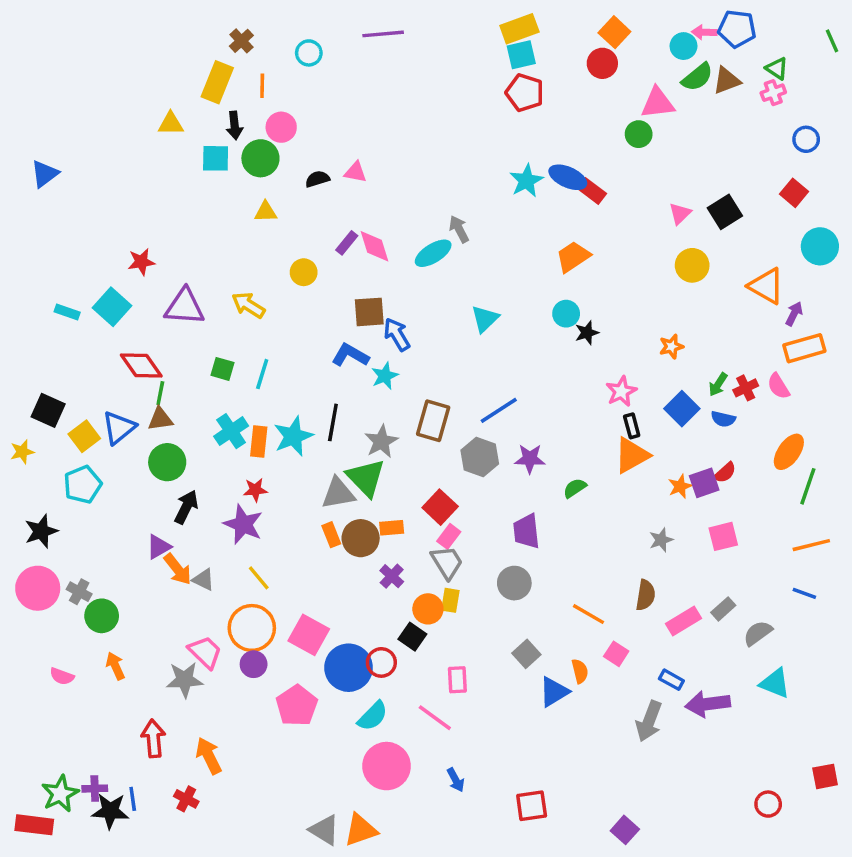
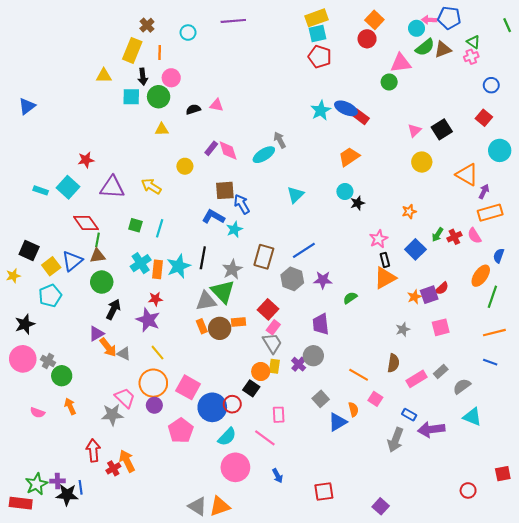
blue semicircle: (723, 419) -> (499, 256), moved, turned 96
purple cross: (392, 576) -> (299, 364), moved
red cross: (186, 799) -> (113, 468), moved, turned 32

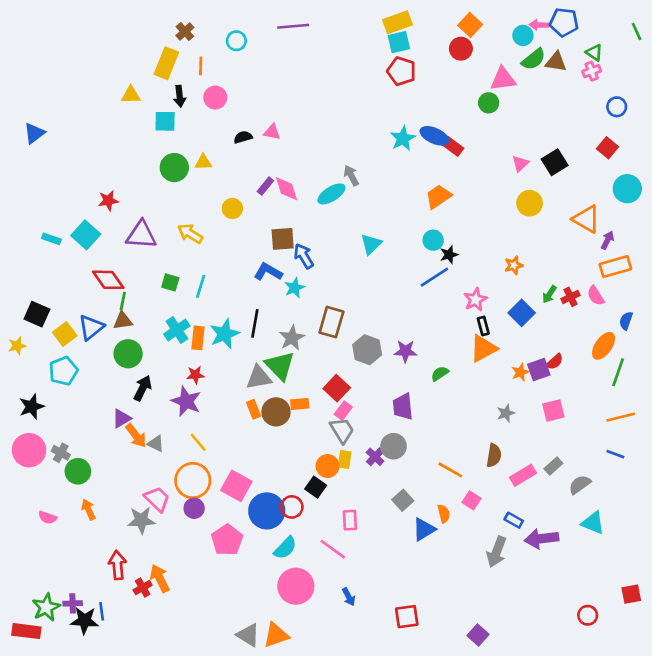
brown triangle: (443, 49) -> (556, 62), turned 30
green circle: (159, 97) -> (174, 168), moved
blue line: (304, 250) -> (434, 277), moved

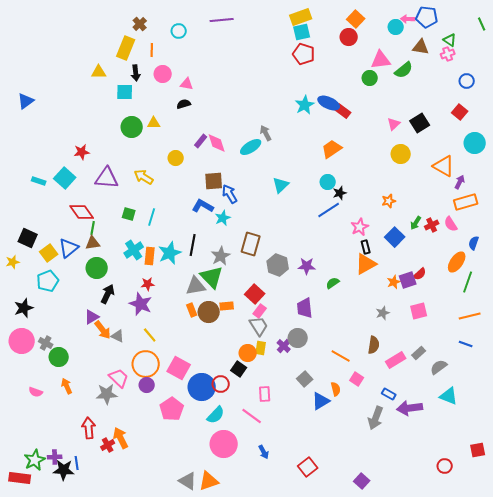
green semicircle: (534, 59) -> (404, 70), moved
pink triangle: (272, 132) -> (187, 84), moved
red square: (407, 617) -> (308, 467), turned -30

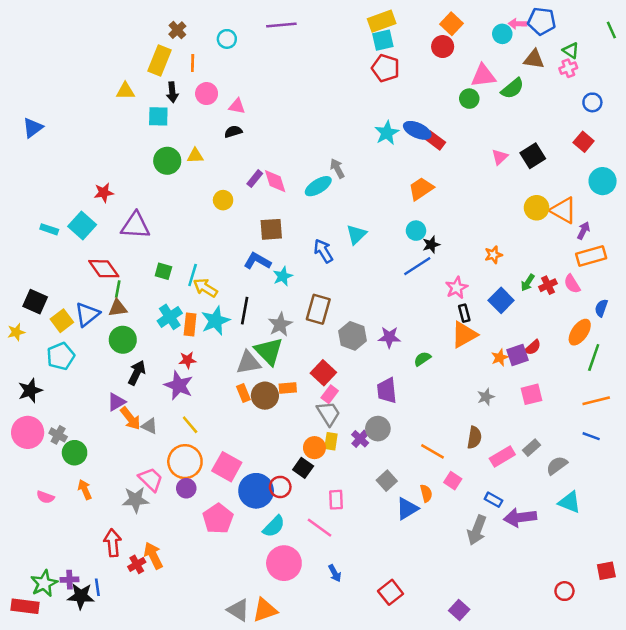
yellow circle: (401, 154) -> (537, 208), moved
yellow arrow: (144, 177) -> (205, 288), moved
blue arrow: (230, 194) -> (323, 251), moved

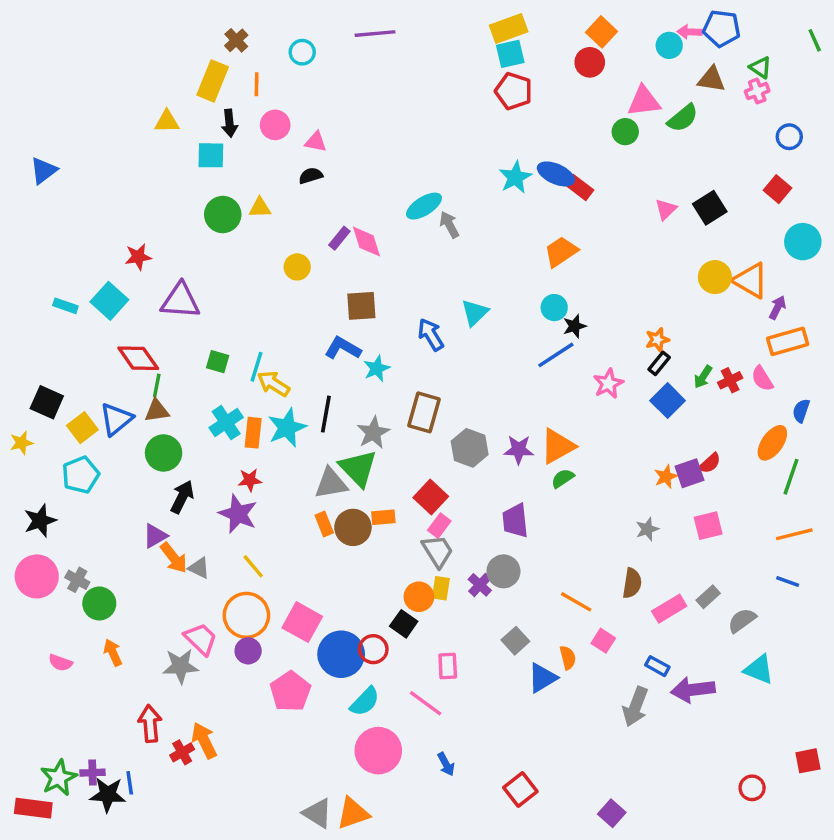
cyan ellipse: (318, 186) -> (424, 206), moved
black rectangle: (464, 313) -> (659, 363), moved, turned 54
orange triangle: (464, 335) -> (558, 446), moved

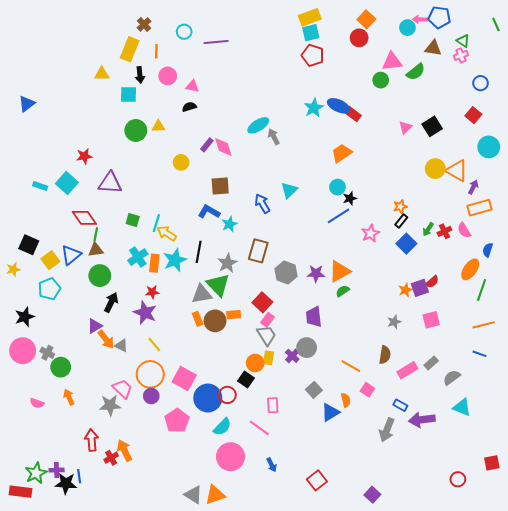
purple line: (375, 34) -> (216, 42), moved

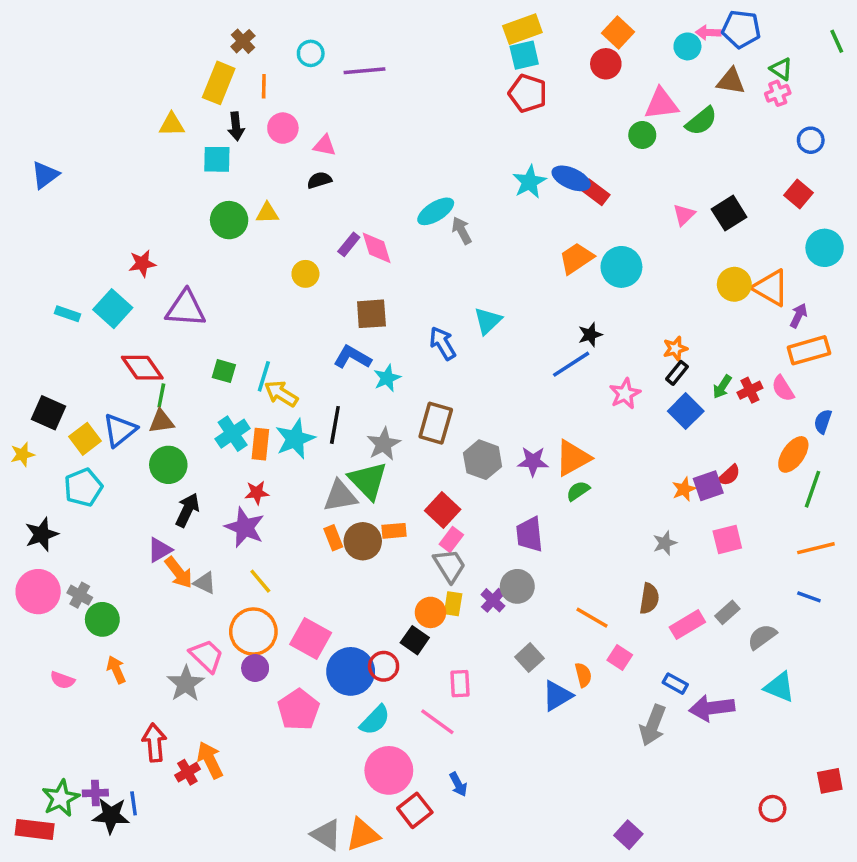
cyan circle: (337, 187) -> (621, 267), moved, size x1.5
gray star: (110, 405) -> (186, 684), turned -30
red square: (317, 480) -> (415, 810), moved

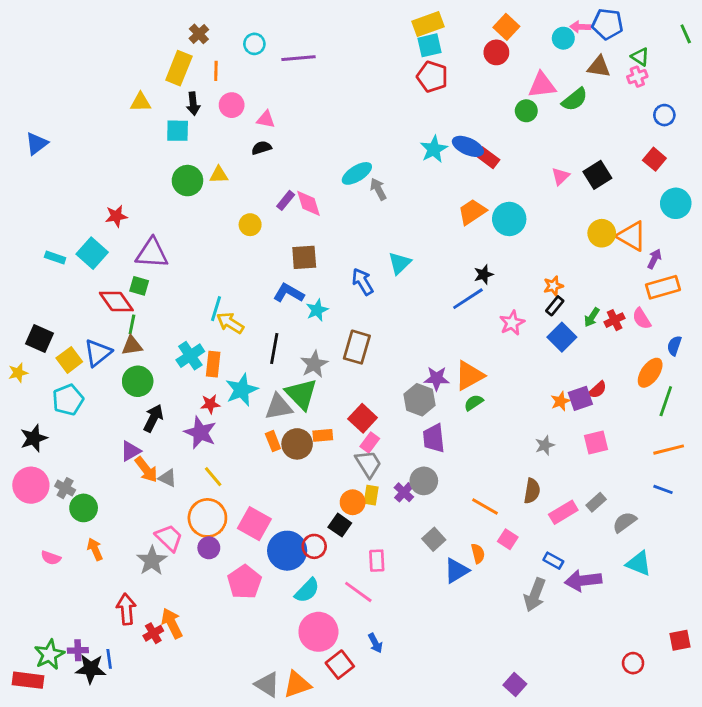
green square: (224, 371) -> (139, 286), moved
cyan star: (295, 439) -> (242, 390), moved
gray hexagon: (483, 460) -> (420, 400), moved

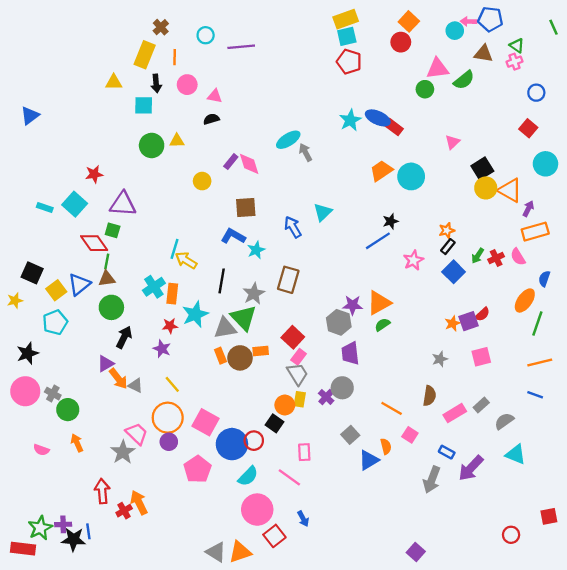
black square: (597, 175) -> (482, 168), moved
purple star: (200, 433) -> (162, 349), size x0.7
purple arrow: (583, 581) -> (471, 468), turned -40

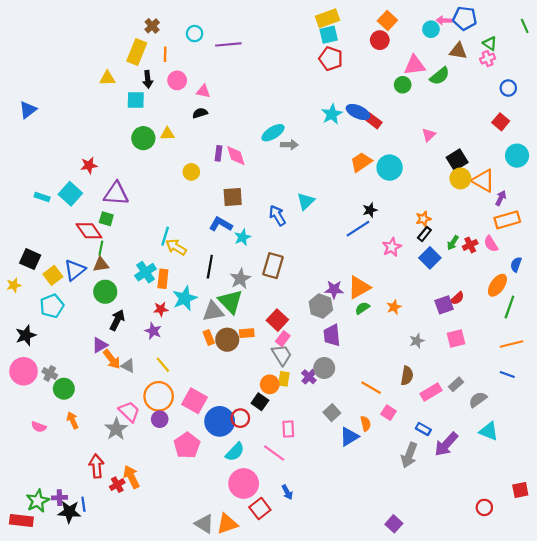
gray arrow: (305, 152) -> (289, 145), turned 119
purple rectangle: (231, 162) -> (219, 153), turned -32
orange star: (452, 323) -> (394, 307), moved

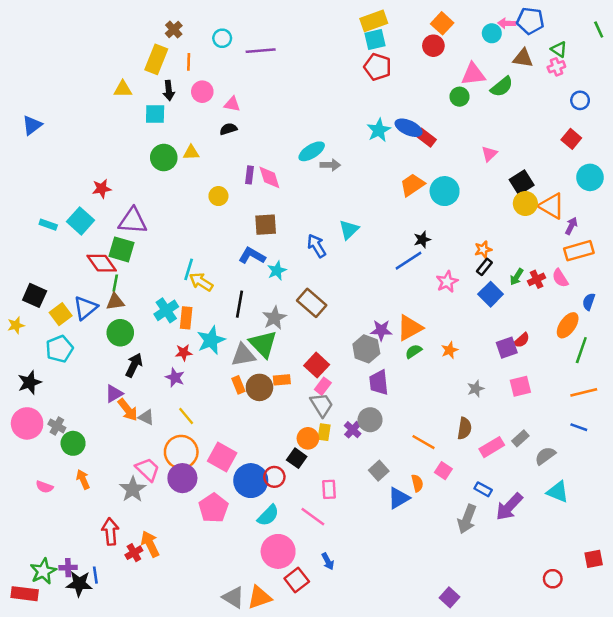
green square: (106, 219) -> (122, 249), size x1.5
brown rectangle: (273, 266) -> (312, 303), turned -65
purple circle: (160, 419) -> (182, 478), size x1.5

